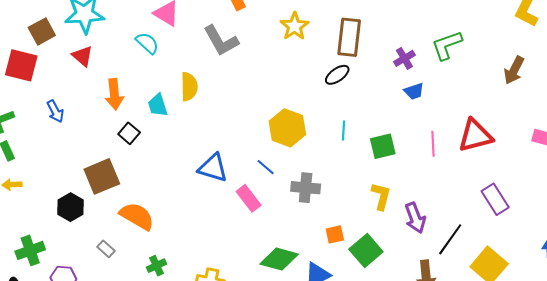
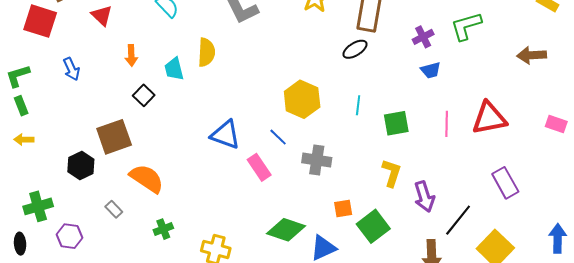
brown arrow: (514, 70) -> (532, 55), turned 56
orange arrow: (114, 94) -> (131, 55), size x0.7

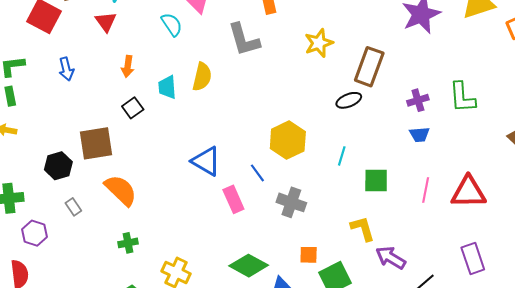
green L-shape: (466, 26) -> (462, 97), turned -88
yellow L-shape: (392, 173) -> (363, 229), turned -44
purple arrow: (424, 197) -> (391, 258), turned 128
gray rectangle: (114, 209) -> (73, 207), moved

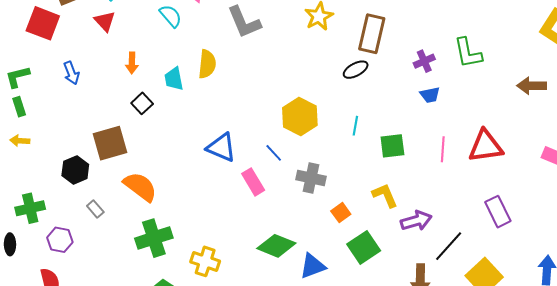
green cross: (128, 243) -> (154, 238), size x1.8
orange square: (309, 255) -> (341, 213), moved, turned -30
purple arrow: (391, 258) -> (416, 221), turned 140

